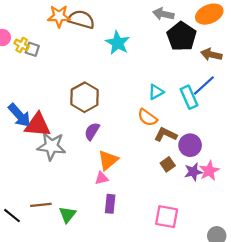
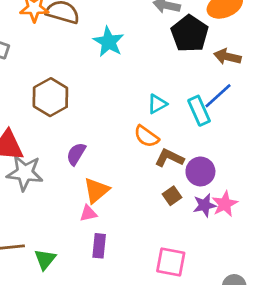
brown hexagon: (85, 97) -> (50, 97), moved

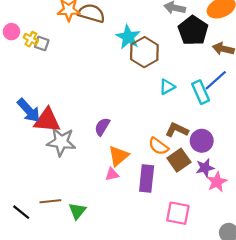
brown hexagon: (50, 97) -> (144, 52), moved
orange semicircle: (146, 136) -> (158, 146), moved
brown square: (172, 196) -> (179, 160), size x1.5
pink star: (225, 204) -> (217, 182), moved
purple rectangle: (99, 246) -> (147, 179), moved, size x1.4

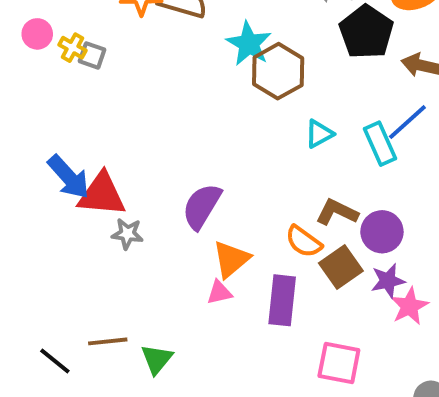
purple semicircle: (102, 127) -> (202, 206), size x1.4
gray star: (61, 142) -> (127, 234), size x0.6

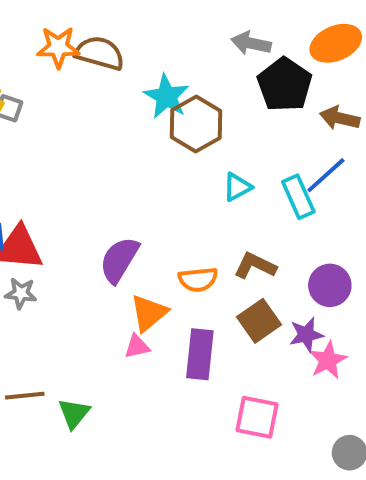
purple circle: (382, 232) -> (330, 285), moved
gray star: (127, 234) -> (21, 293), moved
orange semicircle: (304, 242) -> (198, 279), moved, turned -42

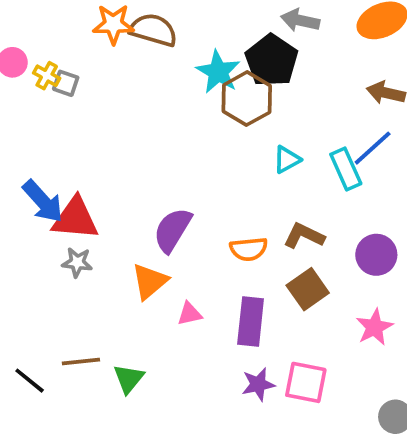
black pentagon: (285, 85) -> (272, 60), moved
orange triangle: (149, 313) -> (150, 281), moved
purple star: (306, 335) -> (258, 384), moved

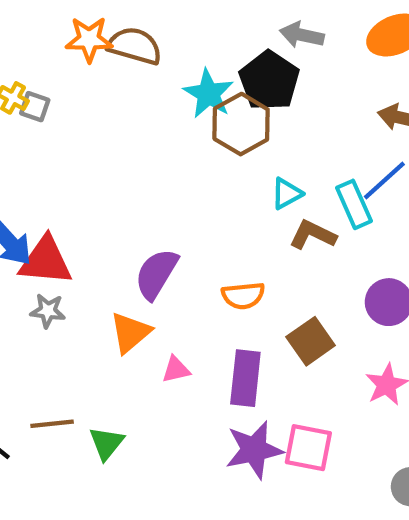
brown L-shape: (304, 236) -> (313, 235), moved
purple star: (258, 384) -> (254, 450), size x1.5

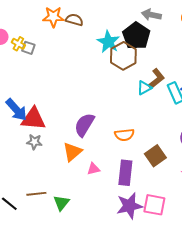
brown semicircle: (135, 46) -> (74, 20), size x0.7
brown L-shape: (313, 235) -> (156, 79), moved, turned 115

